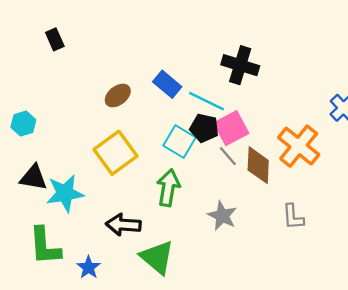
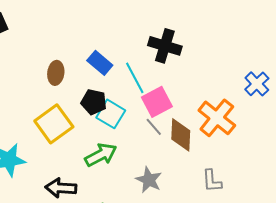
brown ellipse: (118, 96) -> (56, 73), turned -45
cyan line: (207, 101) -> (135, 78), turned 36
black pentagon: (204, 128) -> (94, 102), moved
green arrow: (168, 188) -> (101, 155), turned 52

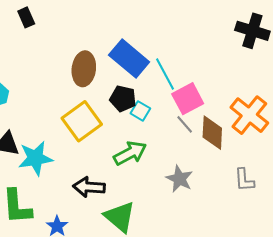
black cross: (165, 46) -> (252, 31), moved
blue rectangle: (100, 63) -> (129, 59), size x1.5
brown ellipse: (56, 73) -> (84, 69), size x1.4
cyan square: (111, 114) -> (140, 111), size x0.7

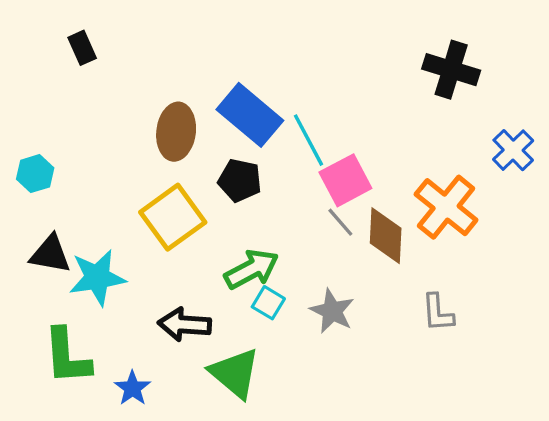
cyan square: (140, 111) -> (268, 303), moved

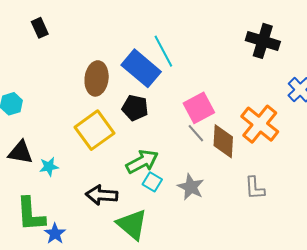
cyan line: (309, 140) -> (163, 51), moved
cyan star: (97, 278) -> (49, 167), size x0.6
blue star: (132, 388) -> (55, 234), moved

